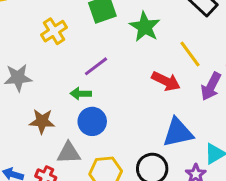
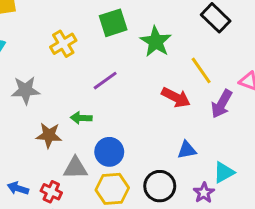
green arrow: (81, 94) -> (81, 118), moved
blue circle: (92, 121) -> (109, 152), moved
blue triangle: (178, 133) -> (187, 150), size x0.6

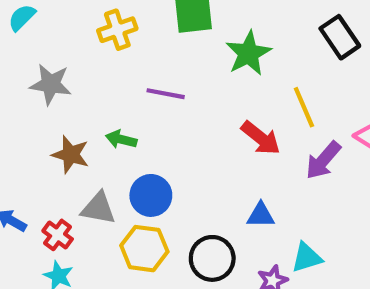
purple line: (105, 81) -> (166, 94), turned 35

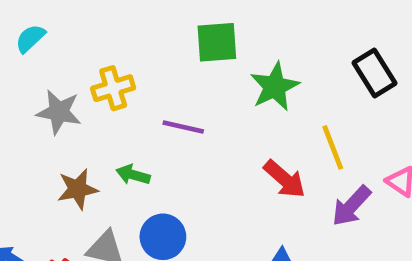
yellow cross: (117, 30) -> (113, 88), moved
brown star: (71, 155) -> (78, 189), turned -30

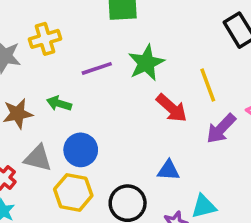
green star: (275, 87) -> (146, 63), moved
purple line: (183, 127) -> (97, 68), turned -32

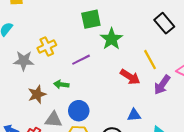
green star: (146, 63) -> (111, 39), moved

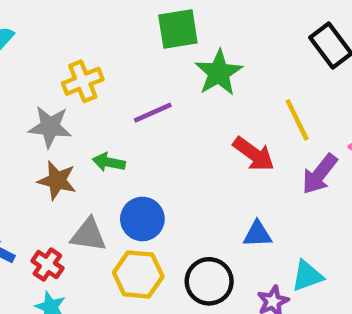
gray star: (24, 61) -> (50, 127), moved
brown star: (37, 94) -> (57, 180), turned 30

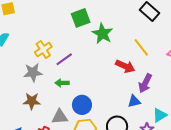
purple line: (153, 113) -> (64, 59), moved
purple arrow: (320, 174) -> (145, 83), moved
brown star: (57, 180) -> (32, 101), moved

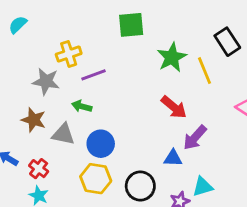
green star: (102, 34) -> (172, 57), moved
yellow line: (141, 47) -> (205, 71), moved
gray triangle: (60, 117) -> (63, 134), moved

